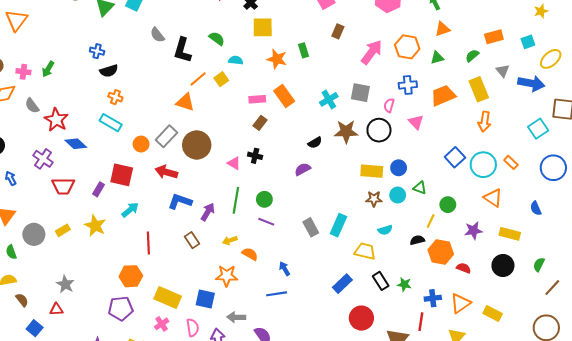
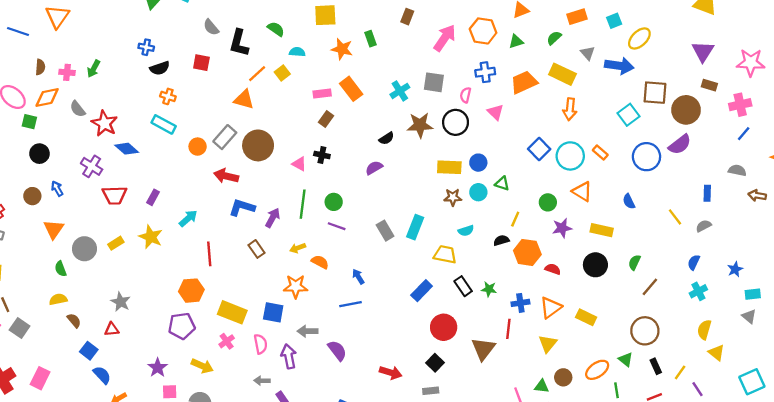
yellow rectangle: (479, 89) -> (562, 74), turned -40
red square: (122, 175) -> (201, 63), moved, size x0.7
green circle: (448, 205) -> (548, 202), moved

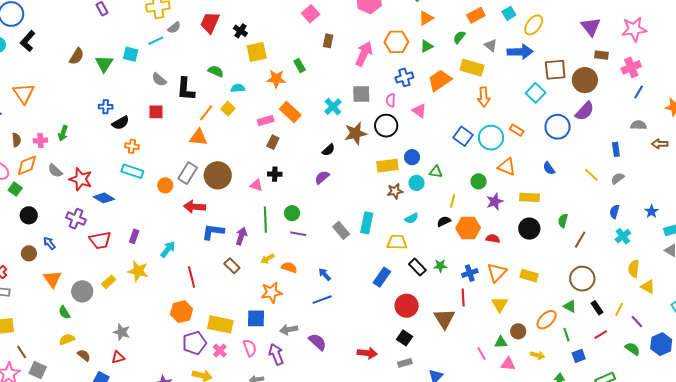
green square: (29, 122) -> (15, 189), turned 32
purple pentagon: (182, 326) -> (194, 343), moved

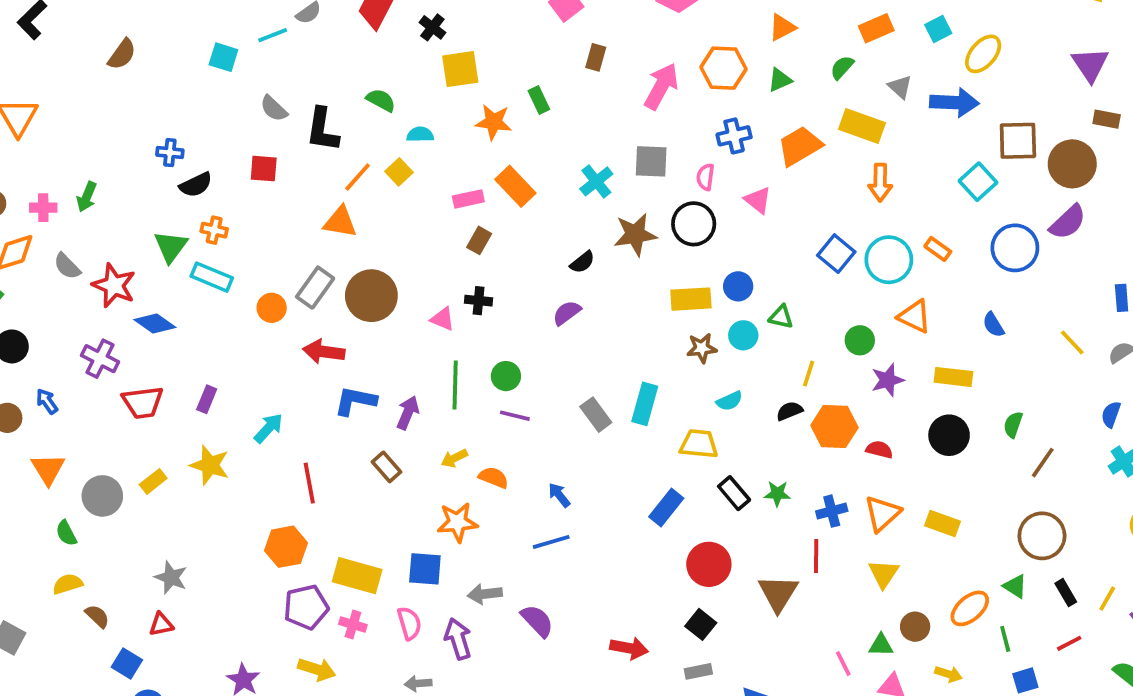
green triangle: (104, 64) -> (171, 247), moved
pink cross: (220, 351) -> (353, 625), turned -32

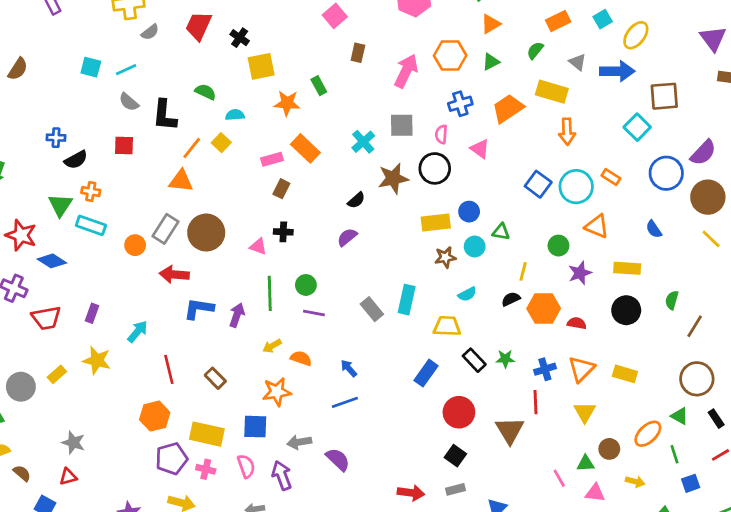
cyan line: (273, 35) -> (126, 70), moved
brown circle: (1072, 164) -> (708, 197), moved
brown rectangle: (387, 467) -> (215, 378), moved
red arrow: (629, 648) -> (411, 493), moved

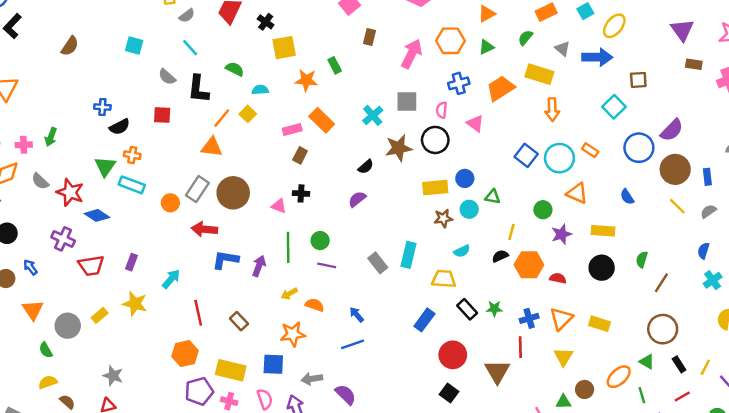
cyan line: (126, 70) -> (190, 48), moved, turned 72
brown square: (664, 96) -> (638, 80), size x0.7

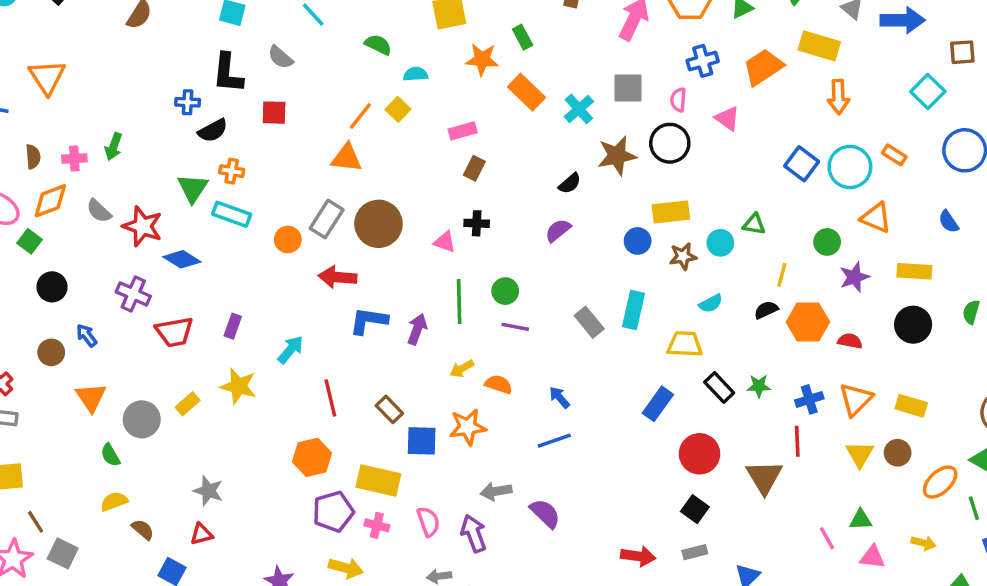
black L-shape: (198, 89) -> (228, 73), moved
orange rectangle: (322, 120) -> (526, 92), moved
blue circle: (465, 178) -> (638, 241), moved
blue square: (273, 364) -> (422, 441), moved
brown circle: (585, 389) -> (898, 453), moved

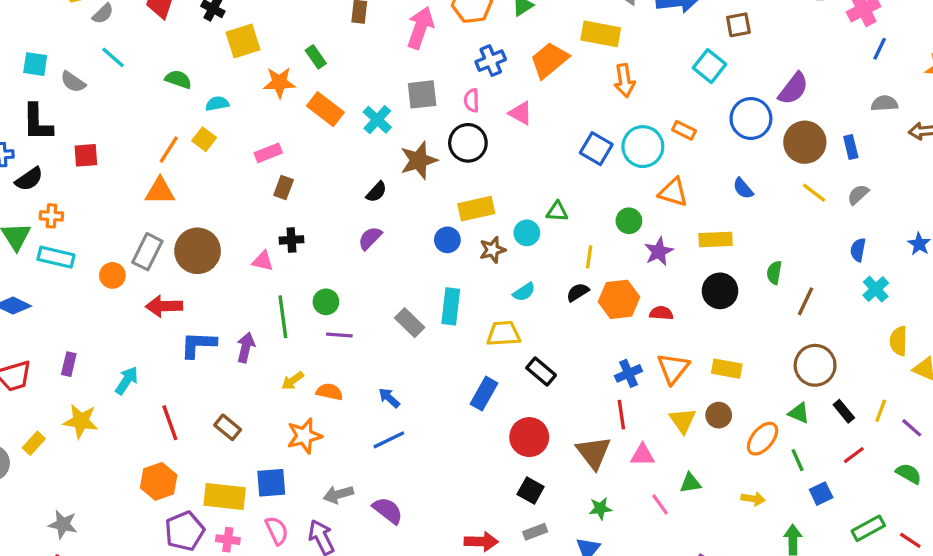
gray semicircle: (280, 57) -> (73, 82), moved
green star: (759, 386) -> (600, 508), moved
blue square: (422, 441) -> (271, 483), moved
pink triangle: (872, 557) -> (643, 455), moved

